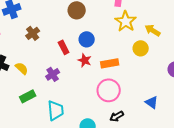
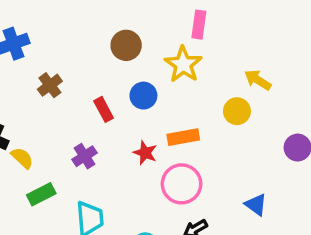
yellow star: (126, 21) -> (183, 64), moved
red star: (85, 60) -> (145, 153), moved
yellow semicircle: (22, 68) -> (22, 158), moved

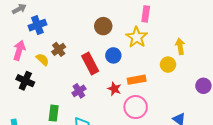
yellow arrow: (258, 80) -> (180, 46), turned 49
red rectangle: (104, 109) -> (90, 64), size x1.5
yellow semicircle: (22, 158) -> (43, 59), moved
green rectangle: (41, 194) -> (54, 113), turned -56

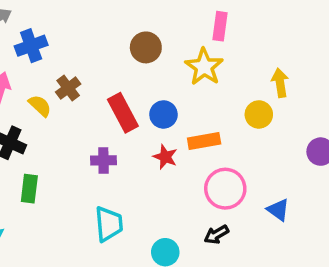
blue circle: (113, 55) -> (163, 114), moved
purple cross: (79, 91) -> (103, 160), turned 32
pink circle: (136, 107) -> (225, 189), moved
green rectangle: (54, 113) -> (29, 189), moved

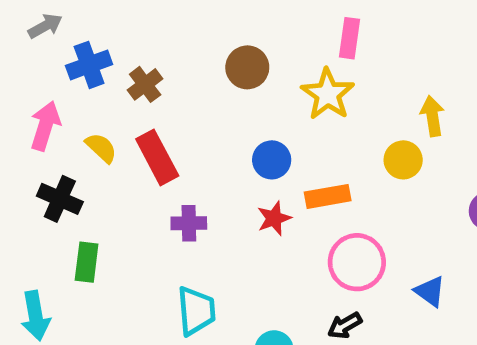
brown cross: (68, 88) -> (145, 84), moved
red rectangle: (123, 113) -> (157, 157), moved
red star: (165, 157) -> (274, 218), turned 30

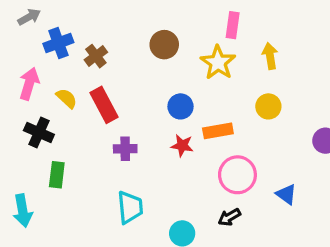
yellow arrow: (432, 116) -> (270, 56), moved
red star: (274, 218) -> (182, 146), turned 30

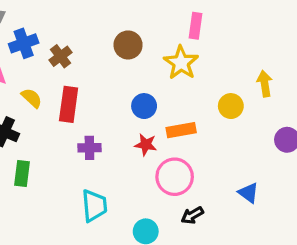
yellow arrow: (270, 56) -> (265, 84), moved
red rectangle: (104, 105) -> (69, 104), turned 36
pink circle: (237, 175) -> (175, 177), moved

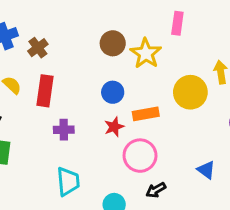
pink rectangle: (195, 26) -> (177, 23), moved
brown circle: (128, 45) -> (113, 43), moved
yellow circle: (231, 106) -> (190, 92), size x1.5
red star: (146, 145) -> (114, 127), turned -30

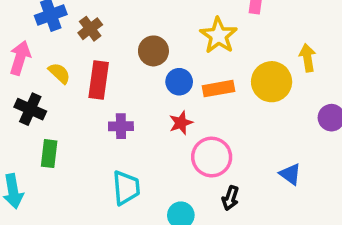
brown circle: (113, 43) -> (153, 51), moved
orange rectangle: (146, 114) -> (218, 89), moved
black arrow: (156, 190) -> (230, 198), turned -42

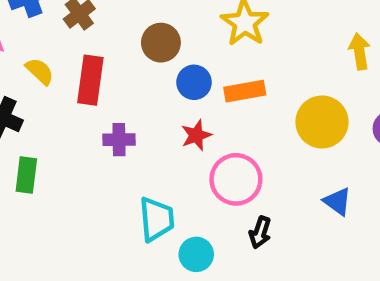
yellow circle: (272, 82) -> (322, 122), moved
cyan trapezoid: (126, 188) -> (157, 219), moved

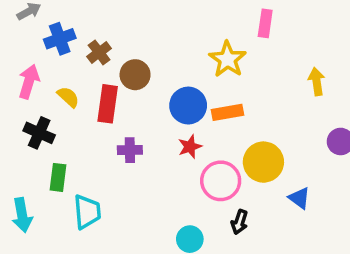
brown circle: (161, 43) -> (135, 75), moved
blue circle: (194, 82) -> (188, 106), size x1.4
yellow circle: (322, 122) -> (263, 162), moved
cyan trapezoid: (157, 219) -> (87, 212), moved

